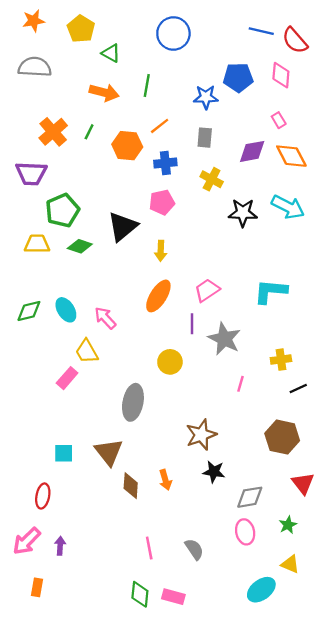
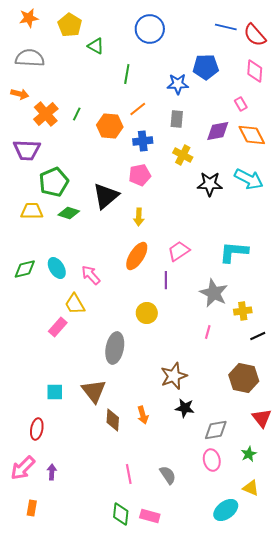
pink diamond: (281, 75) -> (255, 71), moved
orange arrow: (104, 92) -> (20, 94), moved, size x0.7
gray star: (224, 339) -> (214, 293), moved

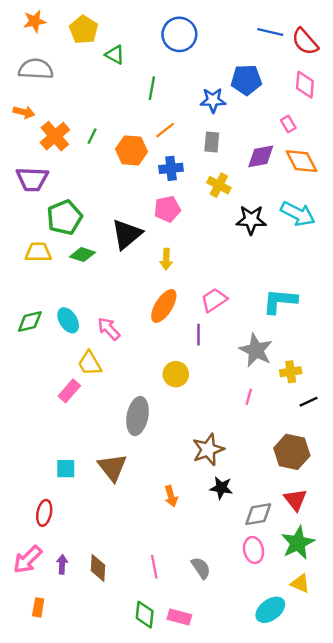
red triangle: (262, 418) -> (295, 500), moved
brown diamond: (113, 420) -> (98, 568), moved
green star: (249, 454) -> (298, 543), size x1.8

